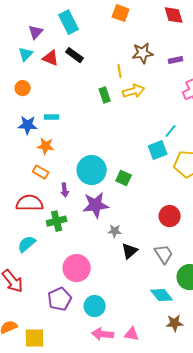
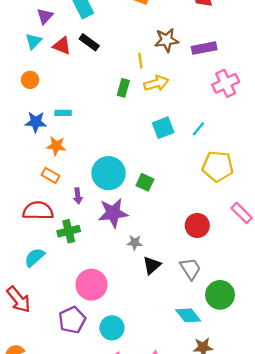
purple rectangle: (176, 60) -> (204, 48), size x1.5
green rectangle: (105, 95) -> (123, 88), turned 35
cyan square: (158, 150) -> (163, 128), moved

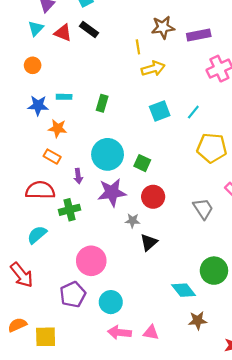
green rectangle: (123, 88) -> (102, 103), moved
red circle: (197, 225) -> (153, 197), moved
gray trapezoid: (190, 269) -> (203, 209), moved

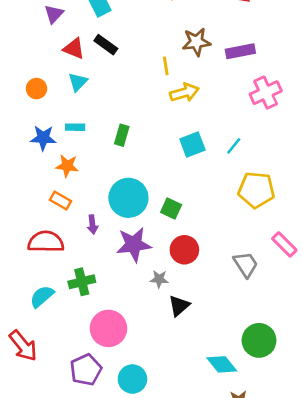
cyan triangle: (36, 28) -> (78, 82), moved
green cross: (70, 210) -> (82, 282), moved

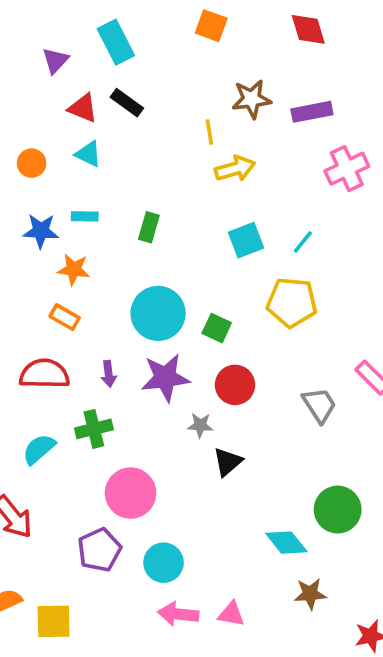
cyan triangle: (78, 82) -> (88, 154), turned -48
yellow pentagon: (256, 190) -> (292, 302), moved
purple arrow: (92, 224) -> (109, 374), moved

